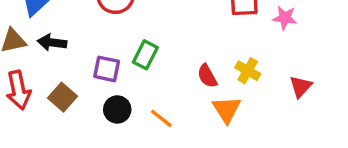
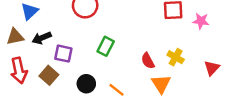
black arrow: (52, 42) -> (42, 38), turned -30
purple square: (107, 69) -> (63, 54), moved

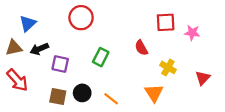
red semicircle: (148, 61) -> (141, 48), moved
red arrow: (19, 70) -> (17, 80), turned -30
brown square: (49, 75) -> (58, 96), moved, turned -30

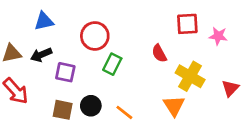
red circle: (81, 18) -> (95, 36), moved
blue triangle: (28, 23) -> (44, 21), moved, turned 30
yellow cross: (168, 67) -> (190, 76), size x1.5

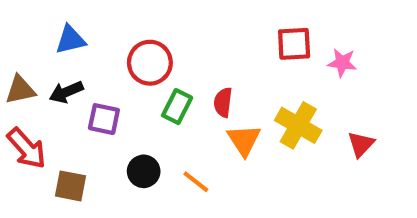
red semicircle: (159, 53) -> (223, 102), moved, turned 36
orange triangle: (174, 106) -> (244, 140), moved
brown square: (63, 110) -> (70, 186), moved

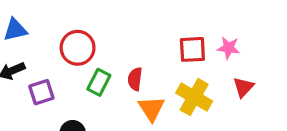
red square: (294, 44) -> (192, 49), moved
purple square: (104, 119) -> (41, 92), turned -30
red triangle: (361, 144) -> (243, 87), moved

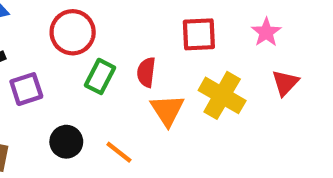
pink star: (229, 48) -> (266, 32), turned 30
red square: (192, 49) -> (199, 34), moved

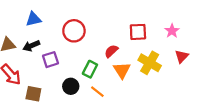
red semicircle: (146, 72) -> (111, 51), turned 40
green rectangle: (100, 76) -> (90, 69), moved

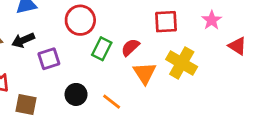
red triangle: (182, 56) -> (237, 46), moved, turned -40
green rectangle: (90, 69) -> (102, 49), moved

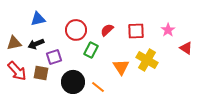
red semicircle: (130, 47) -> (107, 30), moved
black circle: (76, 94) -> (73, 82), size x1.5
brown square: (26, 104) -> (41, 73), moved

